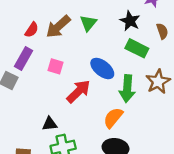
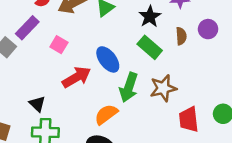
black triangle: (50, 124) -> (37, 104), turned 35

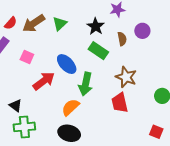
brown star: (163, 88) -> (126, 77), moved, turned -30
red trapezoid: (189, 119) -> (120, 103), moved

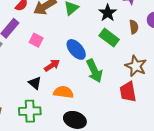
red arrow: (44, 81) -> (52, 65), size x0.7
green arrow: (86, 84) -> (94, 71), turned -40
black triangle: (15, 105) -> (35, 83), moved
orange semicircle: (70, 107) -> (64, 92), moved, turned 48

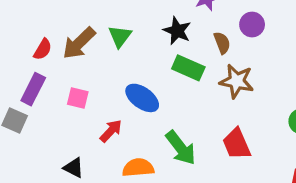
brown star: (136, 66) -> (237, 81), moved
green arrow: (94, 71) -> (181, 148), moved
black triangle: (35, 83) -> (74, 168), moved

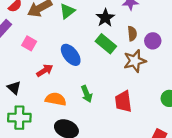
purple circle: (252, 24) -> (153, 41), moved
brown star: (237, 81) -> (135, 61), turned 30
green arrow: (181, 148) -> (87, 94), size x0.7

